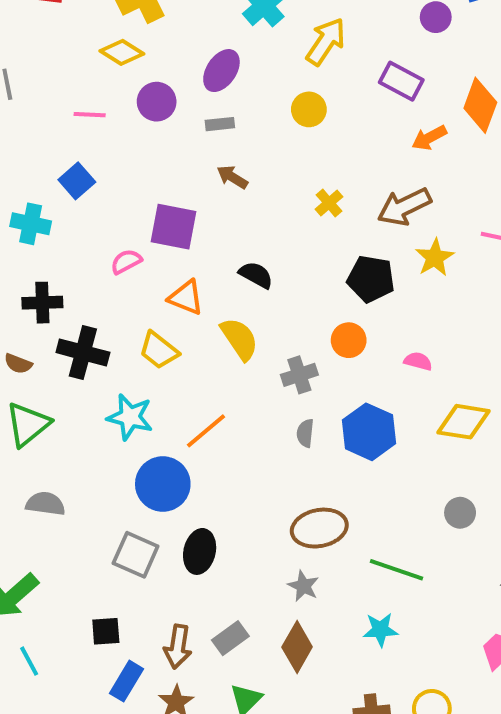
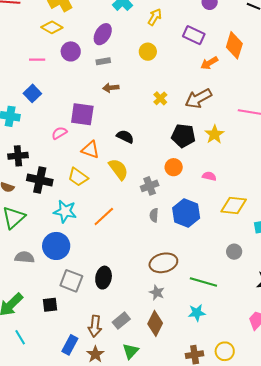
yellow arrow: (326, 42) -> (155, 17), size x0.7
brown arrow: (232, 177) -> (111, 88), turned -35
yellow star: (435, 258) -> (214, 134), moved
blue circle: (163, 484) -> (56, 246), moved
black square: (106, 631) -> (50, 305), moved

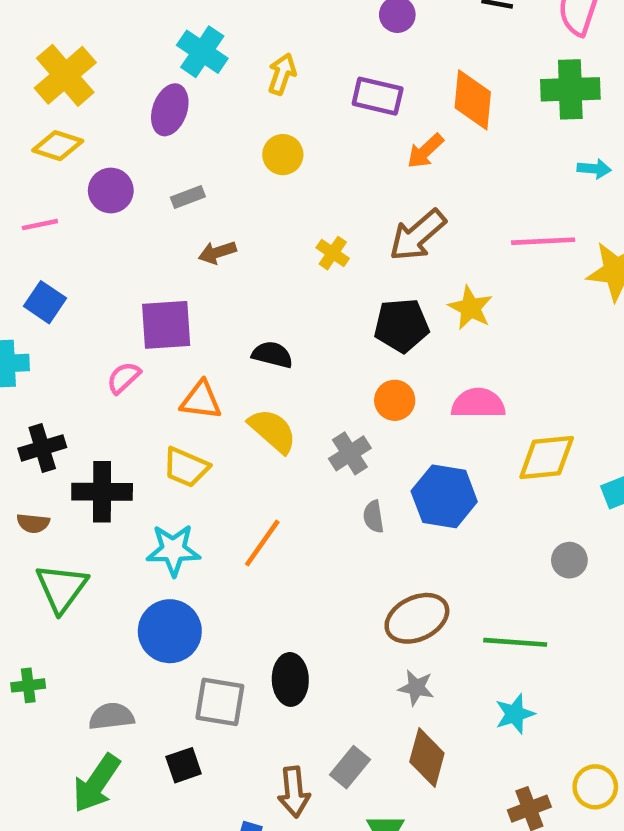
purple ellipse: (103, 34) -> (170, 110), moved
pink semicircle: (209, 176) -> (478, 404), size x1.6
gray semicircle: (25, 257) -> (111, 716), moved

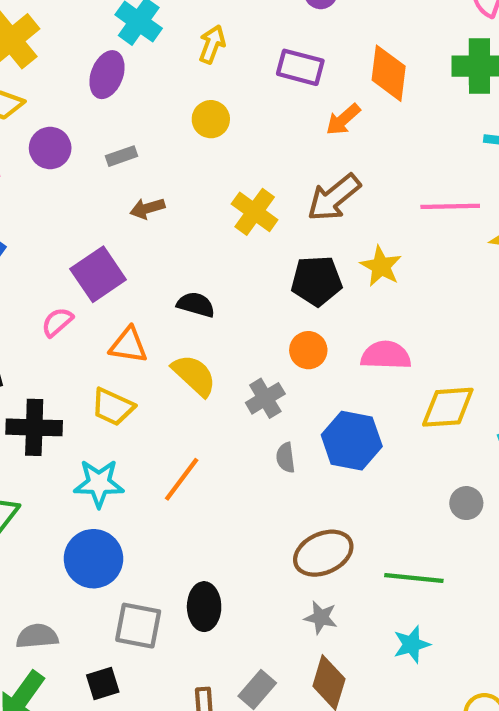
yellow cross: (333, 253) -> (255, 212), size x1.5
purple square: (166, 325) -> (98, 274), turned -32

